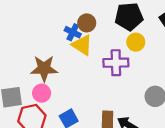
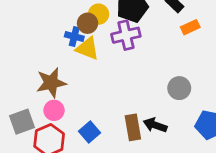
yellow circle: (136, 42) -> (99, 14), moved
purple cross: (116, 63) -> (126, 35), moved

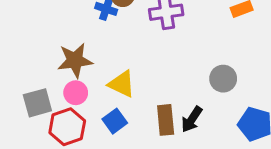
yellow triangle: (87, 48) -> (122, 84), moved
black arrow: (155, 125) -> (192, 119), turned -80

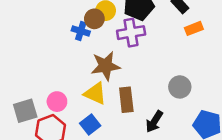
brown star: (75, 60) -> (106, 66), moved
brown rectangle: (166, 120) -> (126, 100), moved

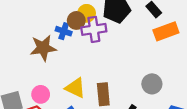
orange rectangle: (194, 28) -> (166, 31), size x1.5
purple cross: (131, 33) -> (94, 29), moved
brown star: (106, 66) -> (43, 48), moved

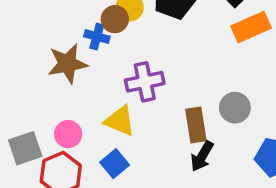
purple cross: (94, 29) -> (145, 82), moved
brown rectangle: (103, 94) -> (196, 125), moved

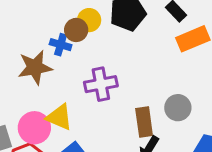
yellow triangle: (120, 121) -> (59, 117), moved
pink circle: (68, 134) -> (34, 128), size x1.4

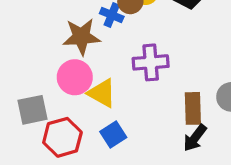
pink circle: (34, 128) -> (75, 77), moved

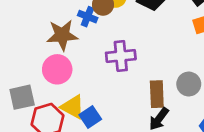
yellow triangle: (102, 93) -> (73, 107), moved

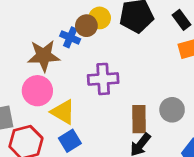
yellow triangle: (73, 107) -> (63, 112), moved

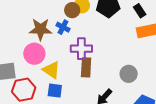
blue cross: (70, 37) -> (63, 27), moved
brown rectangle: (139, 119) -> (86, 67), moved
blue square: (70, 141) -> (55, 91), turned 35

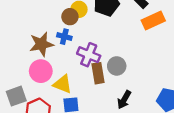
purple cross: (81, 49) -> (89, 55), turned 35
gray circle: (129, 74) -> (117, 66), moved

